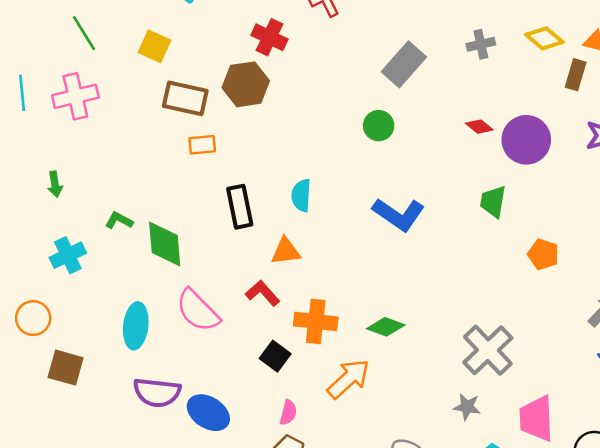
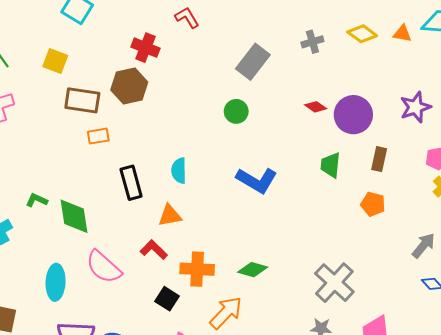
brown rectangle: (576, 75) -> (379, 159), moved

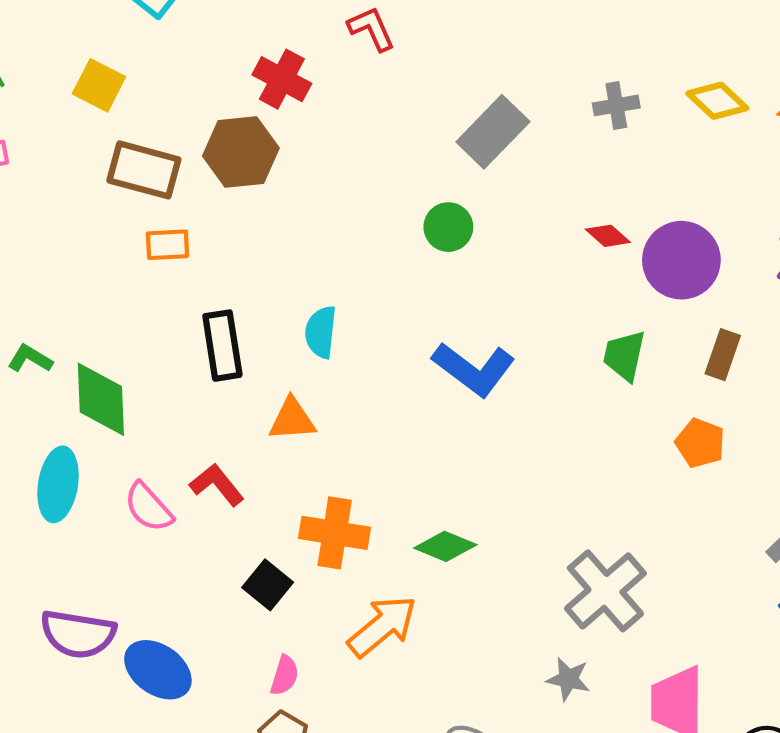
red L-shape: (154, 250) -> (217, 485), moved
pink semicircle: (104, 267) -> (148, 507), size x0.7
cyan ellipse: (56, 282) -> (58, 484), moved

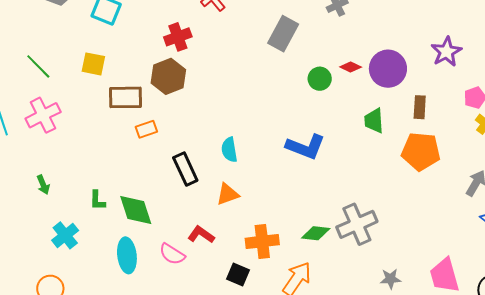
red cross: (282, 79) -> (178, 37), turned -32
green circle: (448, 227) -> (320, 79), moved
green L-shape: (30, 359) -> (97, 200), turned -105
orange pentagon: (700, 443) -> (421, 151), size x1.6
gray cross: (605, 591) -> (357, 224), moved, turned 33

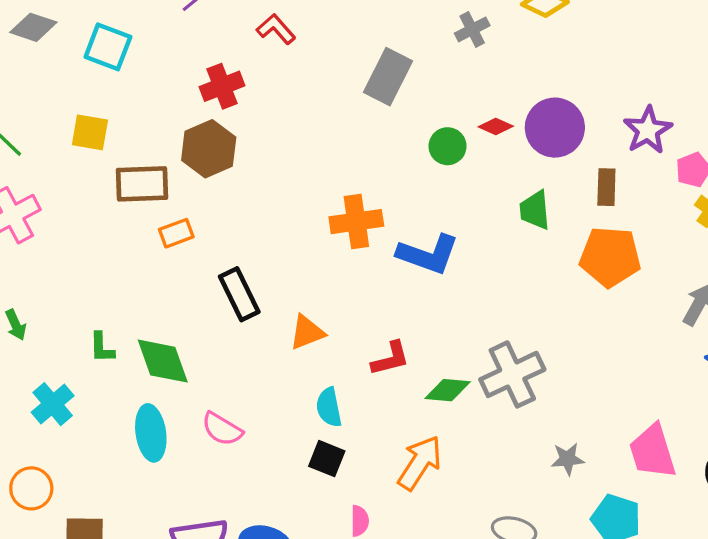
purple star: (446, 52) -> (648, 130), moved
cyan semicircle: (229, 150) -> (329, 407), moved
red L-shape: (201, 235) -> (390, 359), moved, turned 132
orange cross: (262, 241) -> (356, 222), moved

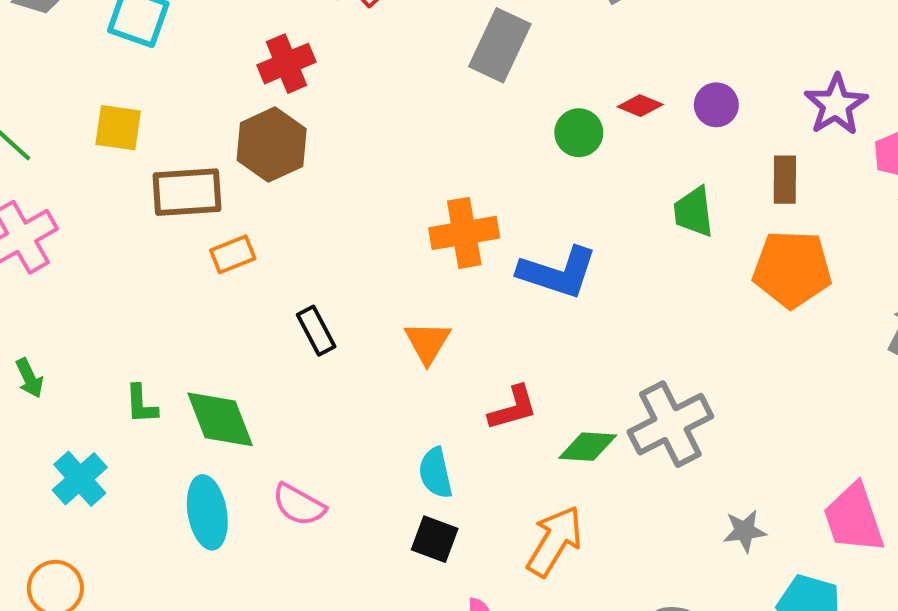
purple circle: (555, 128) -> (716, 105), size x0.6
black rectangle: (239, 294) -> (316, 331), size x0.7
orange triangle: (307, 332) -> (427, 342), moved, turned -36

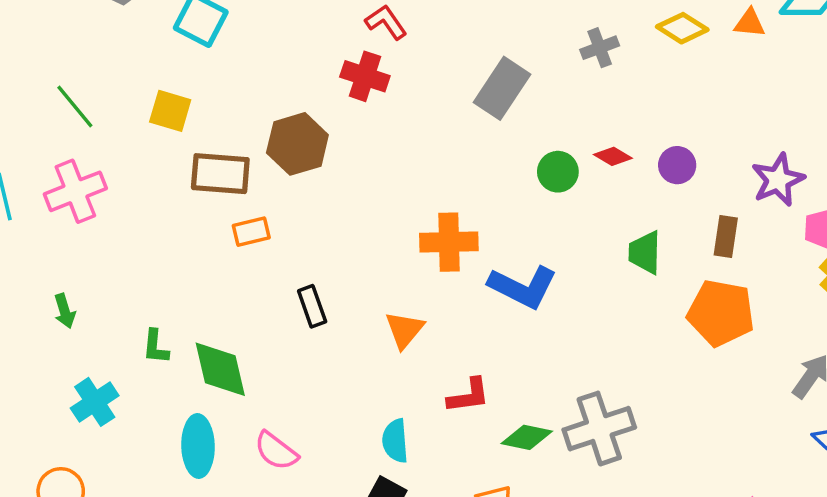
red cross: (286, 64) -> (365, 76), moved, turned 33

